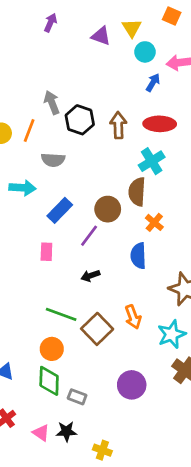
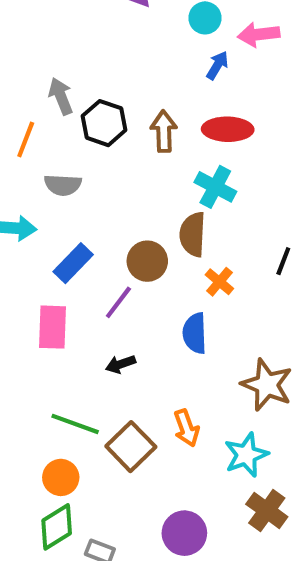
cyan cross: (152, 161) -> (215, 187), turned -30
pink rectangle: (46, 252) -> (53, 327), size x1.5
green diamond: (49, 381) -> (57, 527), turned 56

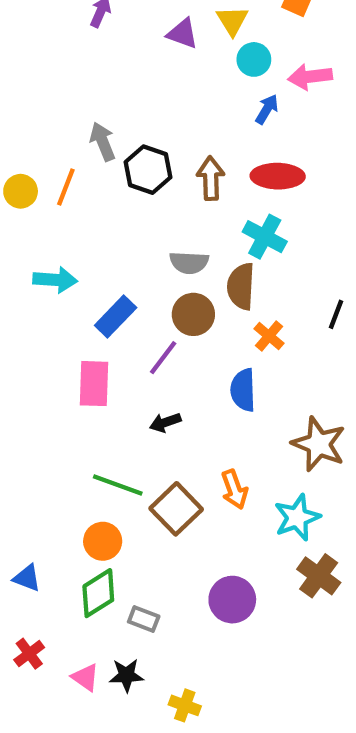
gray semicircle: (63, 185) -> (189, 263), moved

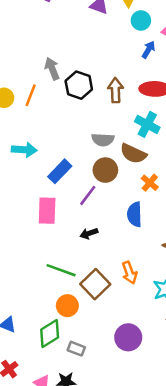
brown semicircle: (241, 286) -> (133, 154), turned -68
orange circle: (103, 541) -> (67, 306), moved

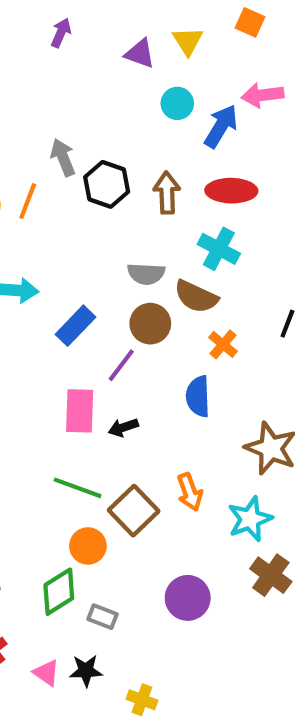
cyan circle: (141, 20) -> (177, 103), moved
blue arrow: (148, 50) -> (221, 126), size x1.5
pink rectangle: (47, 211) -> (80, 411), moved

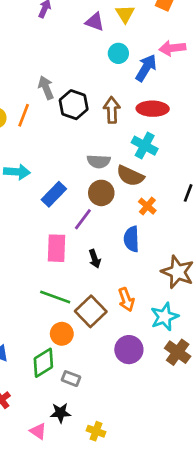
black arrow: (123, 428) -> (95, 259), moved, turned -90
purple circle: (188, 598) -> (129, 350), moved
pink triangle: (46, 673) -> (38, 431), moved

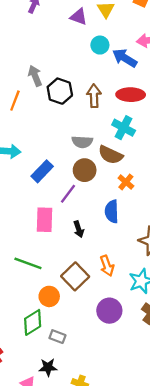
blue arrow: (146, 68) -> (125, 58), turned -90
green line: (55, 297) -> (28, 263), moved

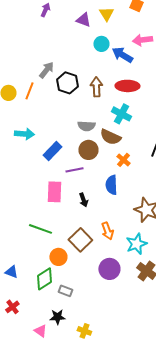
gray arrow: (35, 76) -> (46, 70), turned 60
purple line: (68, 194) -> (74, 170), turned 42

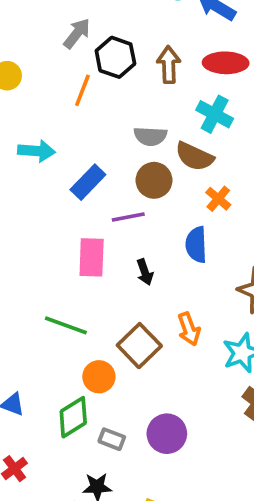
orange line: (29, 91) -> (82, 90), moved
purple circle: (109, 269) -> (167, 434), moved

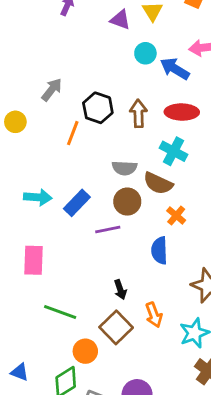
gray arrow: (77, 33) -> (52, 90), moved
cyan arrow: (37, 151) -> (38, 197), moved
pink rectangle: (92, 257) -> (34, 260), moved
black arrow: (145, 272) -> (120, 290), moved

